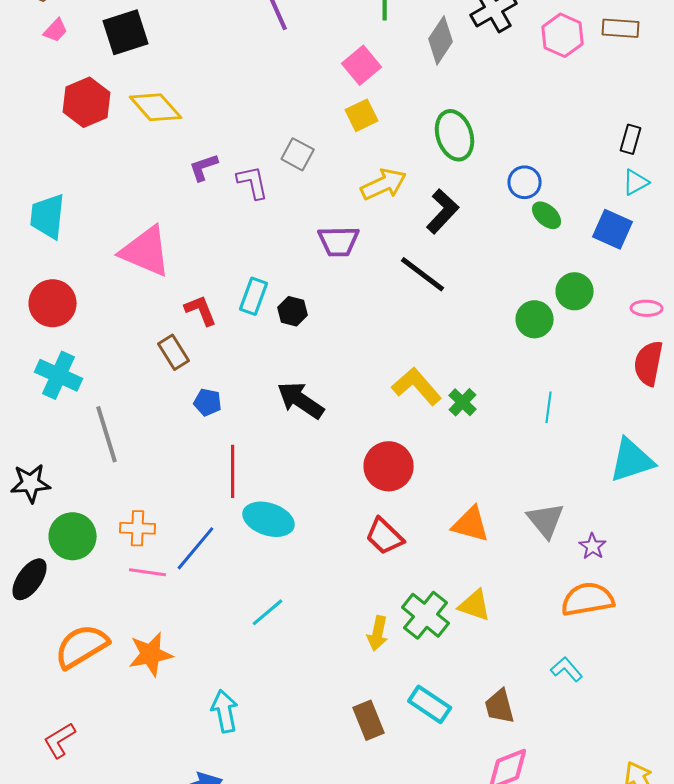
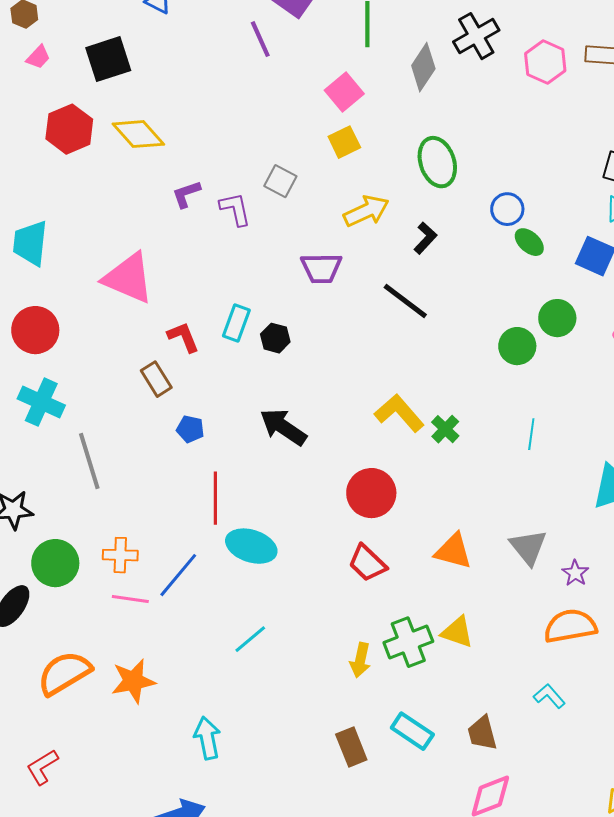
black L-shape: (443, 211) -> (425, 238), size x0.7
green cross: (426, 615) -> (408, 642), turned 30

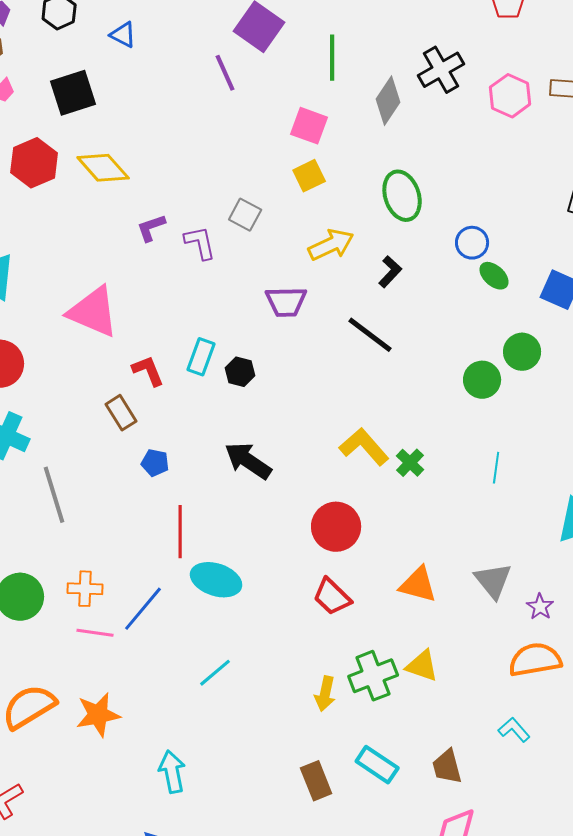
pink square: (344, 92) -> (309, 126), turned -30

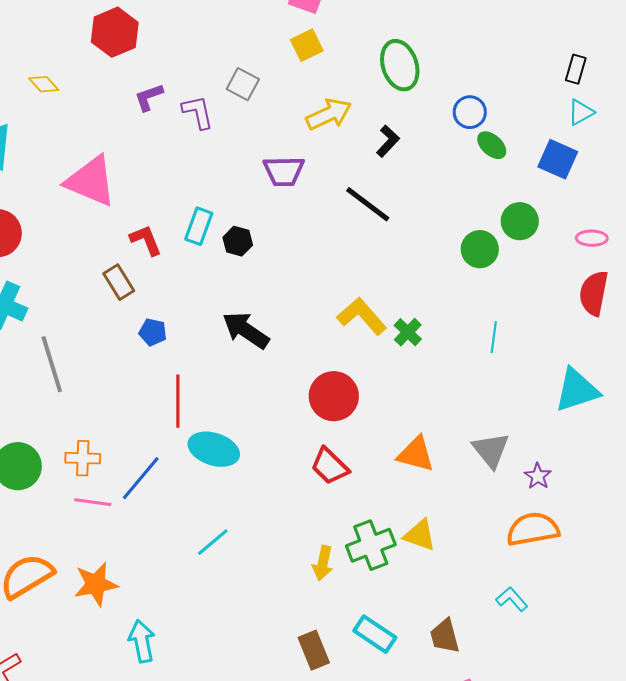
red hexagon: (34, 163) -> (115, 32), moved
yellow diamond: (103, 168) -> (44, 84), moved, size x0.6
cyan arrow: (172, 772) -> (142, 641), moved

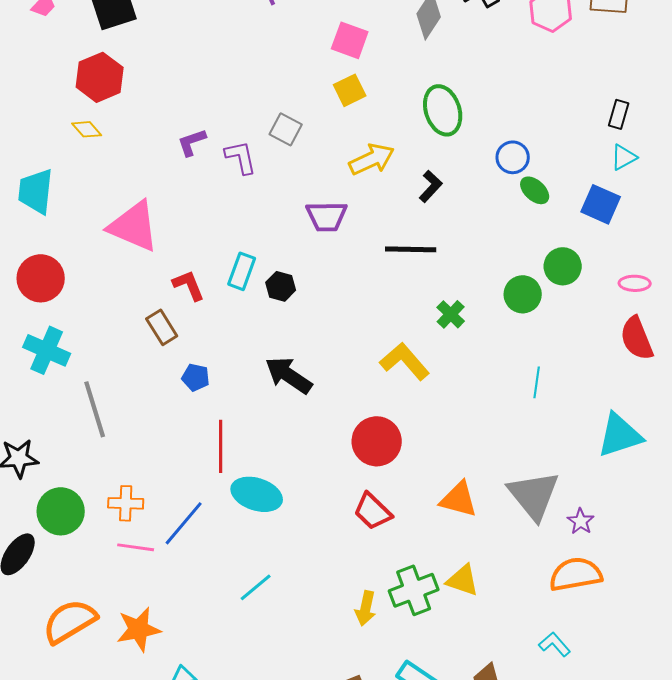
red hexagon: (115, 32) -> (100, 77), moved
black line: (368, 204) -> (411, 249), turned -36
red semicircle: (594, 293) -> (637, 338), turned -33
green cross: (408, 332) -> (451, 314), moved
gray triangle: (491, 450) -> (534, 495), size x1.4

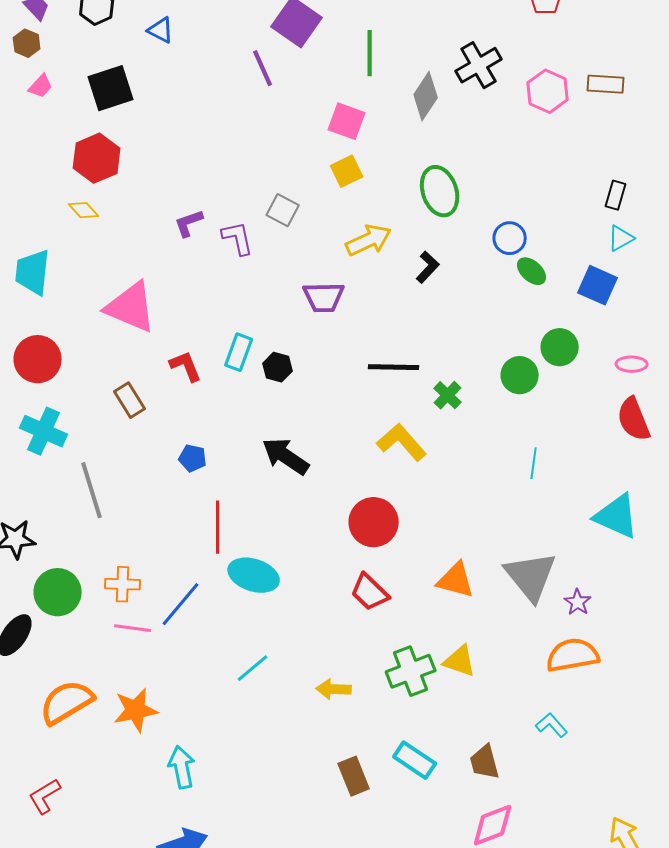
black line: (411, 249) -> (394, 367), moved
brown rectangle: (162, 327) -> (130, 400), moved
cyan triangle: (620, 435) -> (617, 516), turned 42
yellow arrow: (366, 608) -> (334, 689), moved, turned 80

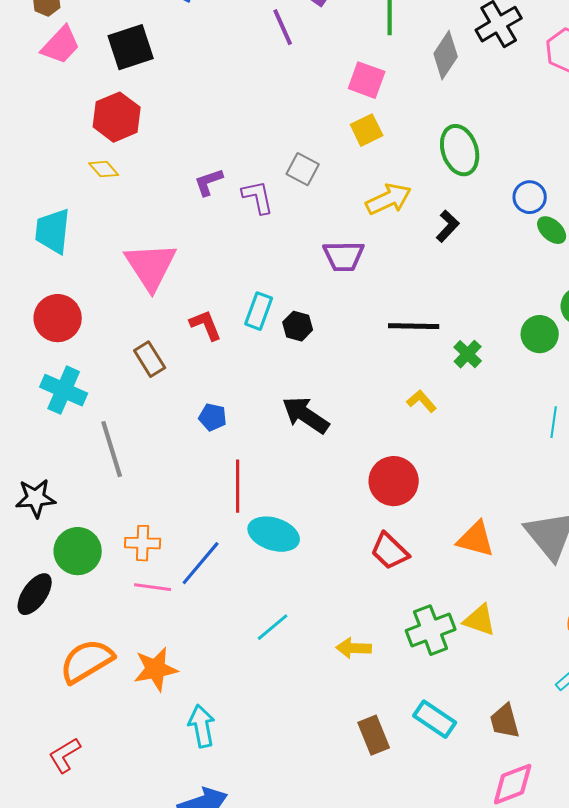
pink trapezoid: (41, 86) -> (61, 45), size x1.6
pink triangle: (131, 307) -> (151, 266), turned 34
yellow L-shape: (402, 442) -> (422, 401), size x0.6

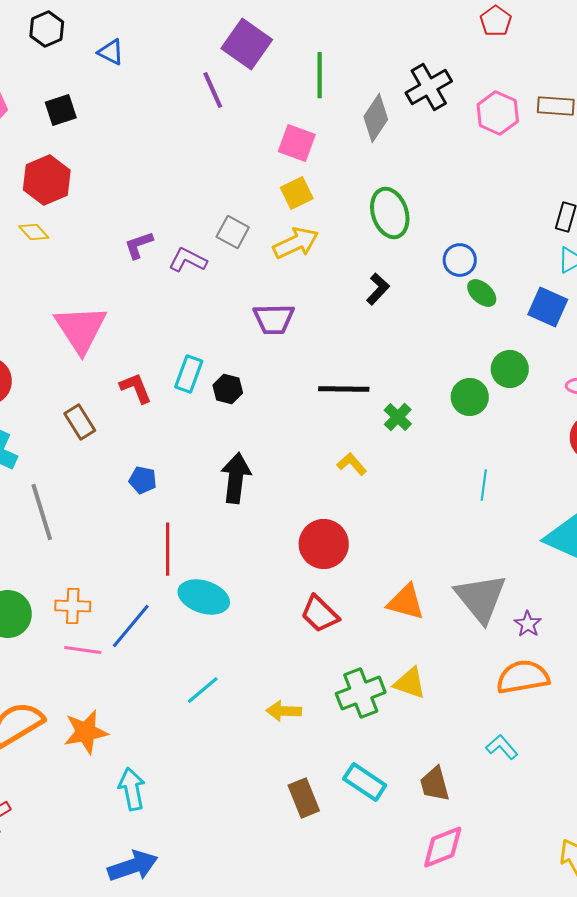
black square: (131, 47) -> (61, 110), size x0.7
purple L-shape: (258, 197) -> (188, 260), turned -51
yellow arrow: (389, 199) -> (296, 243), moved
black arrow: (306, 415) -> (236, 478), turned 63

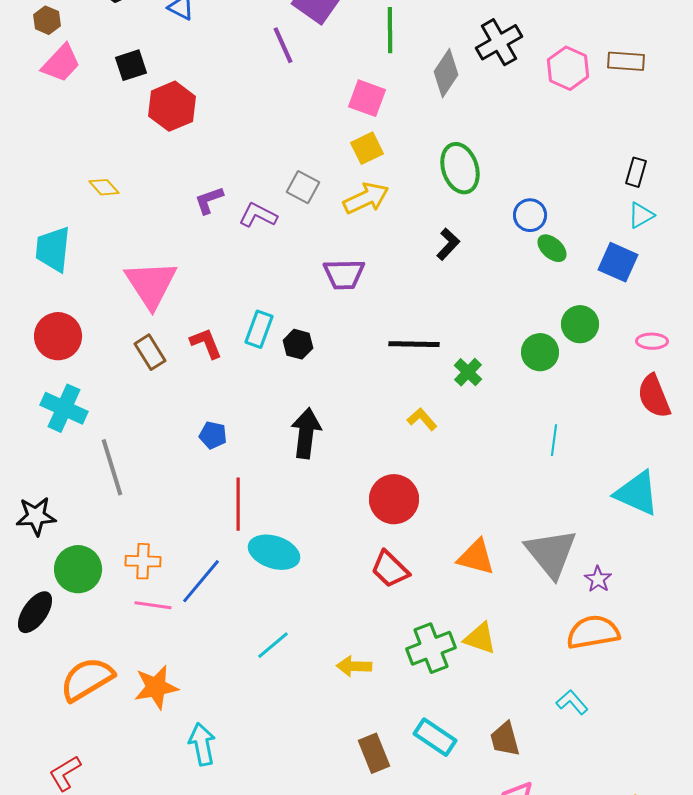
red hexagon: (47, 180) -> (172, 106), moved
brown rectangle: (80, 422) -> (150, 352), moved

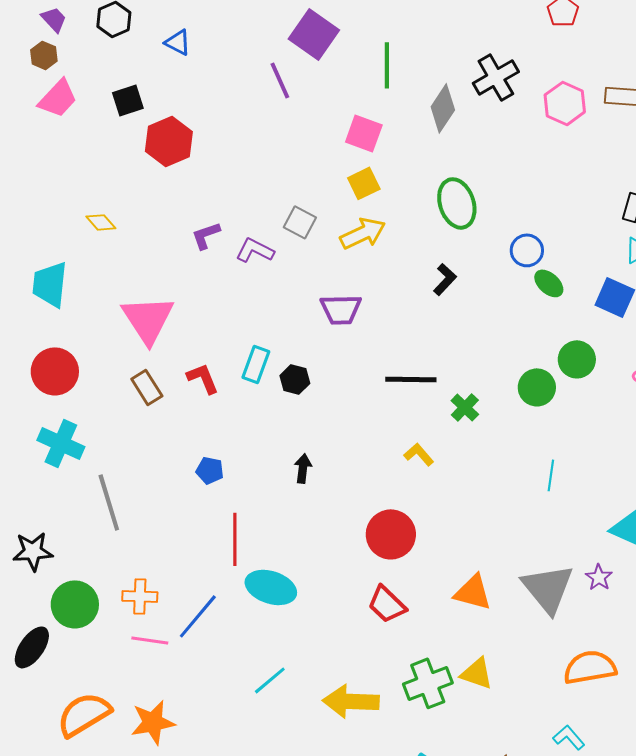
black arrow: (306, 433) -> (303, 468), size x0.6
purple star: (598, 579) -> (599, 577), moved
yellow arrow: (354, 666) -> (351, 701), size x1.6

